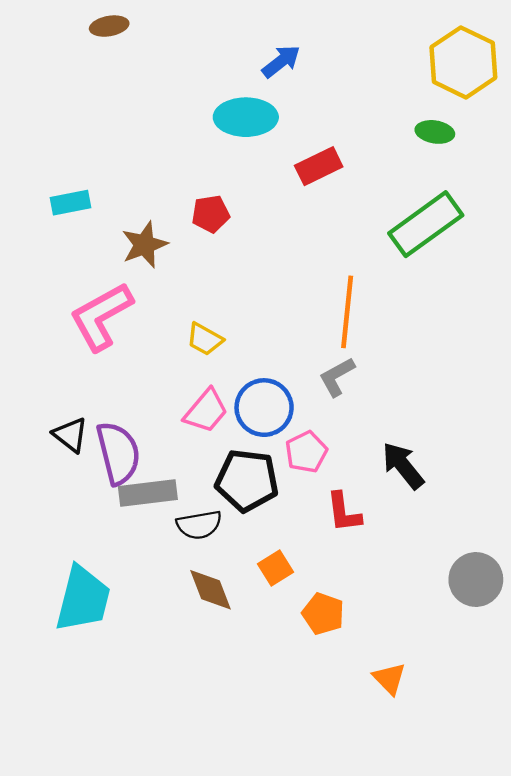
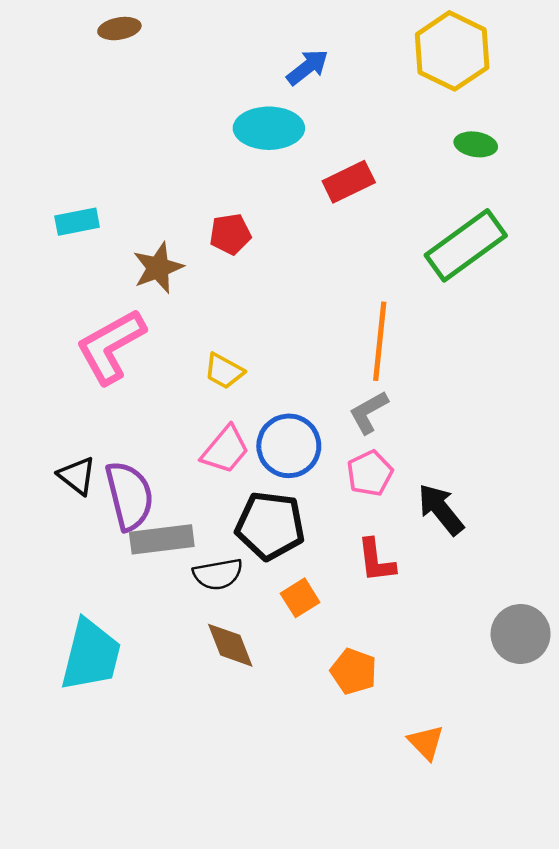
yellow hexagon: (463, 62) -> (452, 51), moved
pink pentagon: (306, 452) -> (370, 473), moved
orange square: (275, 568) -> (300, 598), moved

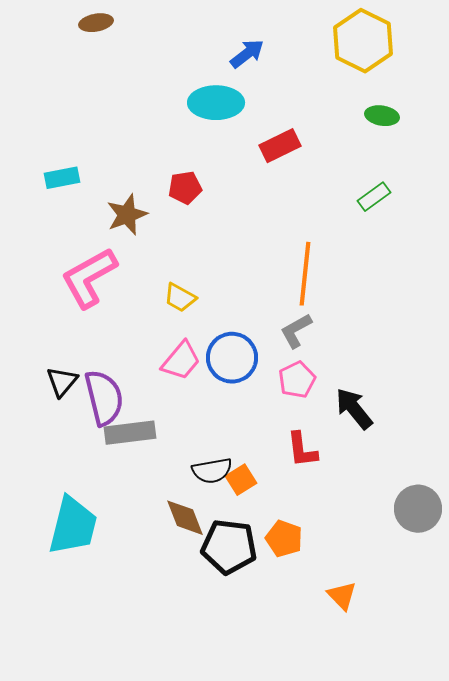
green rectangle: (466, 245) -> (374, 197), size x0.5
black triangle: (77, 476) -> (62, 382), turned 32
black pentagon: (270, 526) -> (229, 547), moved
black semicircle: (218, 574) -> (212, 471), moved

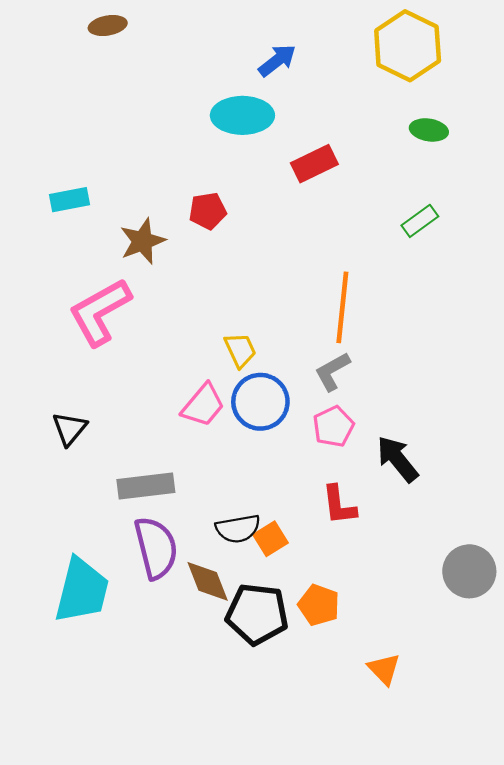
yellow trapezoid: (180, 298) -> (240, 350), moved, turned -144
purple semicircle: (104, 398) -> (156, 548), moved

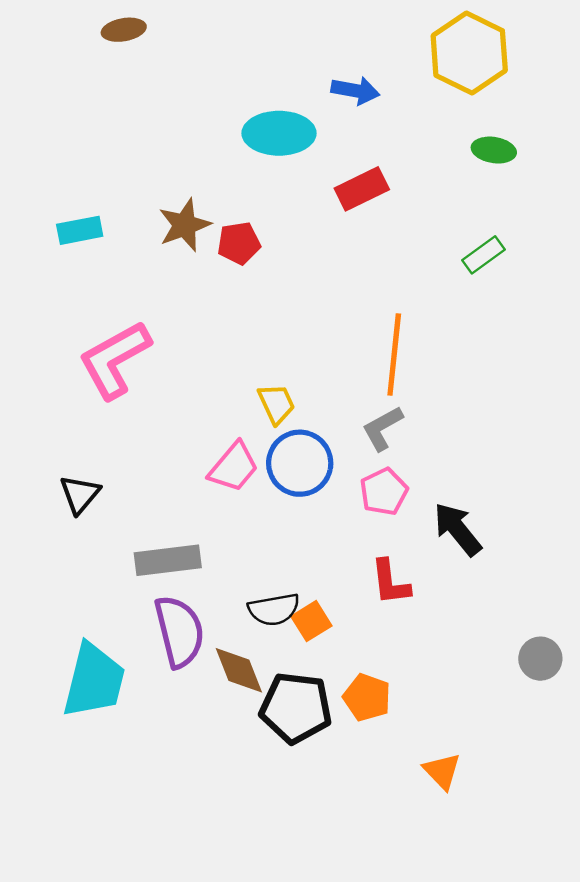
blue arrow: (277, 60) -> (355, 91), moved, turned 48
brown star: (142, 241) -> (185, 225), moved
gray circle: (469, 571) -> (540, 659), size x0.7

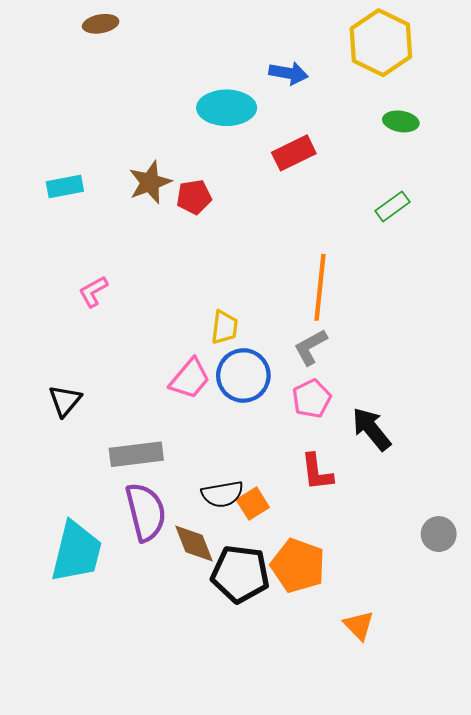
pink L-shape: (115, 360) -> (93, 292), size x0.5
yellow trapezoid: (276, 404) -> (224, 327), turned 32
orange pentagon: (367, 697) -> (298, 566), size x1.4

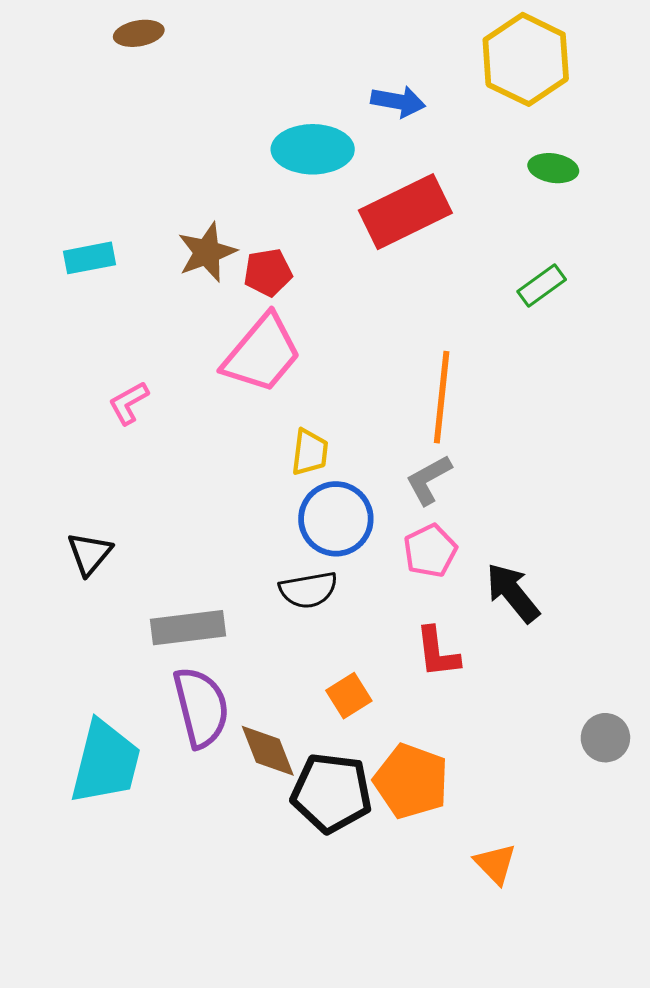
red rectangle: (294, 153) -> (405, 212), size x1.5
pink trapezoid: (190, 379) -> (262, 354), moved, size x1.4
black semicircle: (222, 494) -> (308, 590), moved

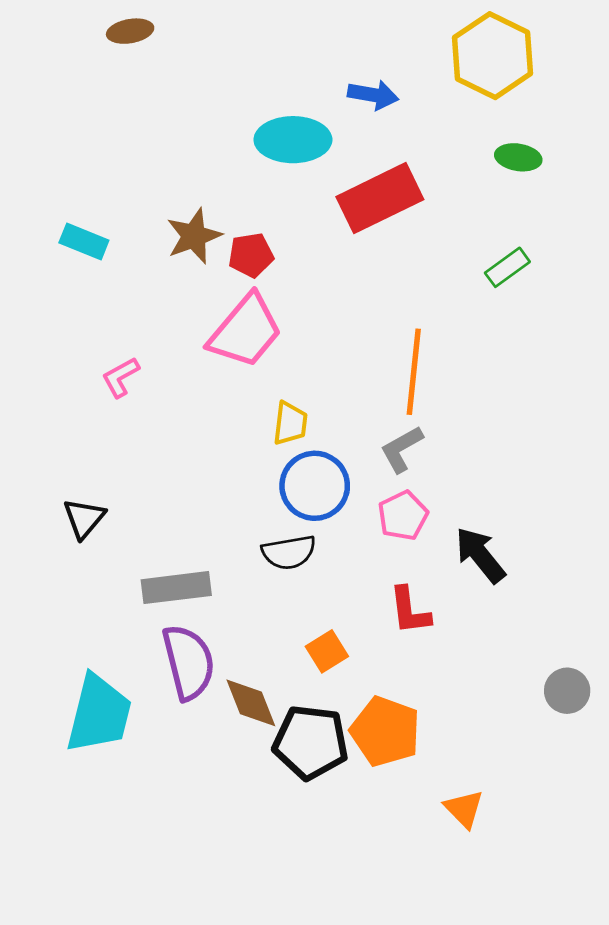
cyan rectangle: (89, 258) -> (84, 241), turned 33

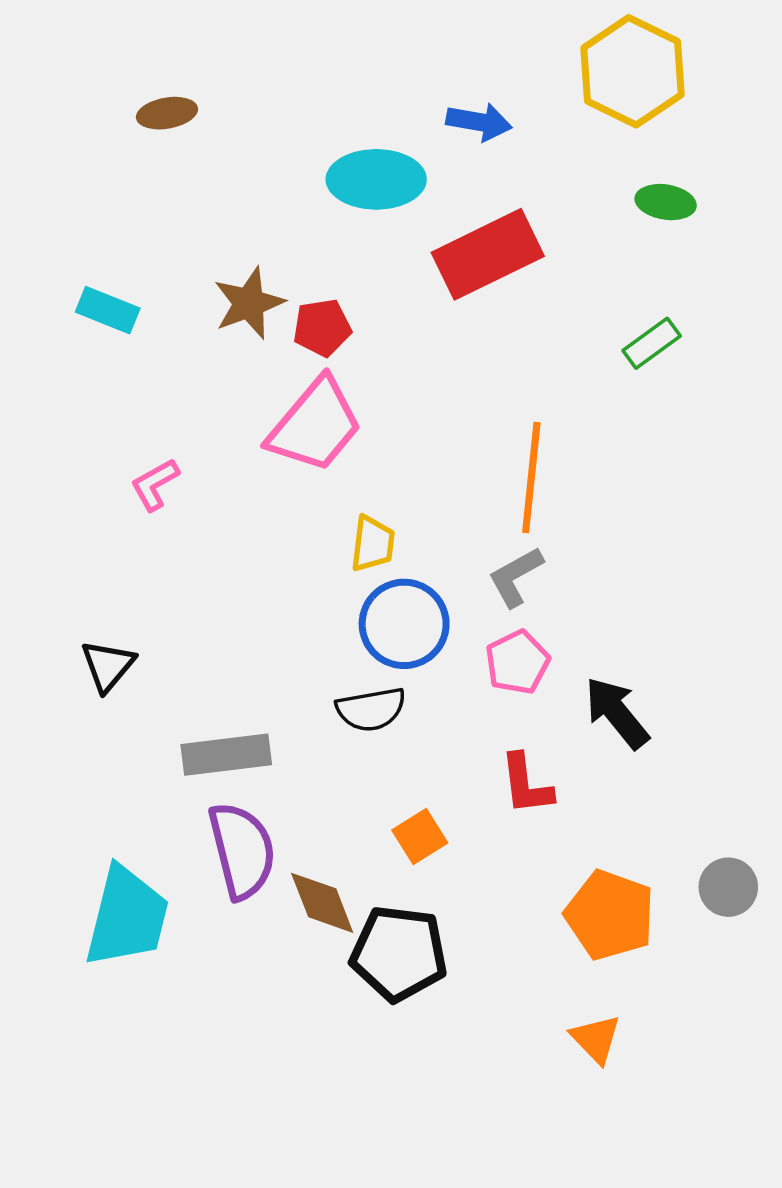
brown ellipse: (130, 31) -> (167, 113), moved
orange pentagon: (385, 731) -> (610, 915), moved

